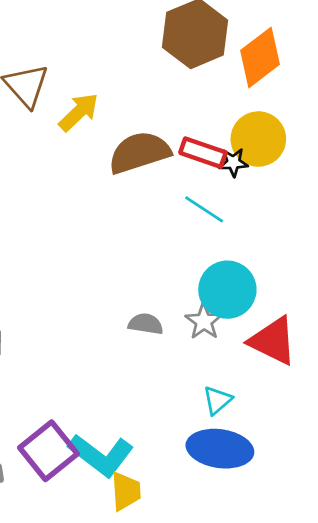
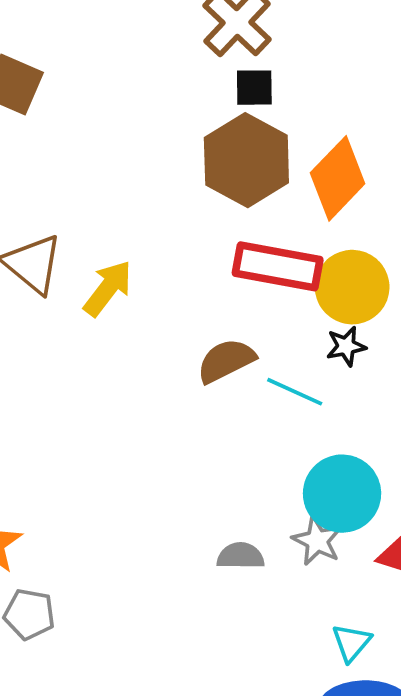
brown semicircle: (139, 152) -> (226, 361), moved, size x0.7
red rectangle: (203, 153) -> (278, 266), moved, size x1.4
black star: (233, 162) -> (346, 346), moved

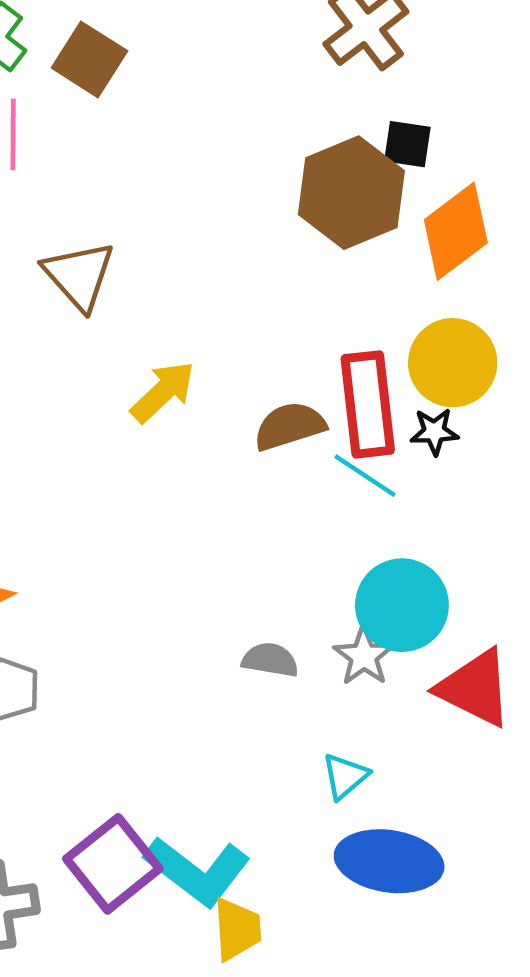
black square: (254, 88) -> (407, 144), moved
red rectangle: (278, 266) -> (368, 404), moved, turned 64
yellow arrow: (108, 288) -> (163, 392), moved
cyan triangle: (351, 643) -> (345, 776), moved

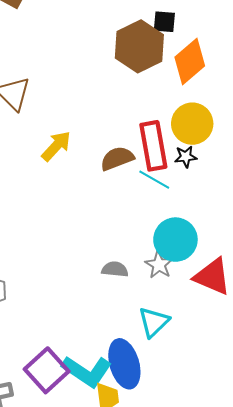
cyan triangle: (345, 776) -> (154, 322), size x1.4
blue ellipse: (389, 861) -> (124, 364), moved, turned 69

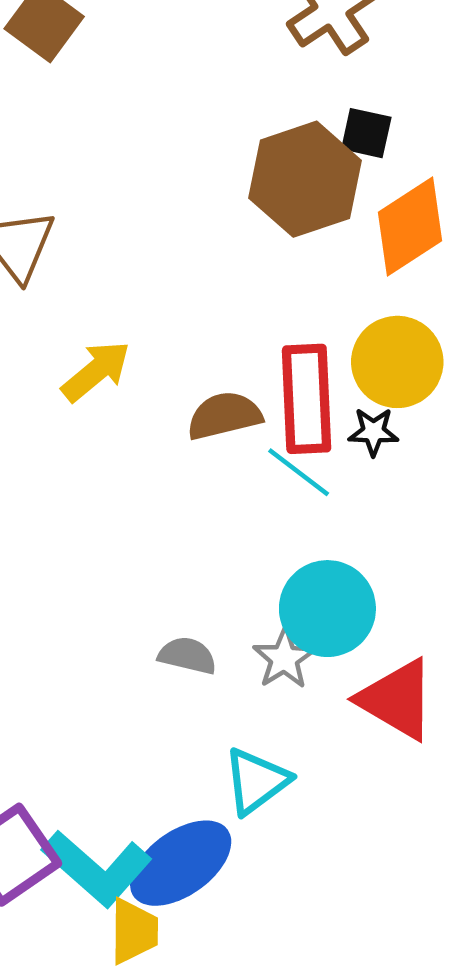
blue ellipse: (124, 364) -> (181, 863), turned 63

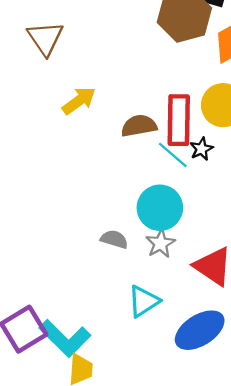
black star: (373, 432) -> (201, 149), moved, turned -30
cyan circle: (327, 609) -> (160, 208), moved
blue ellipse: (181, 863) -> (200, 330), moved

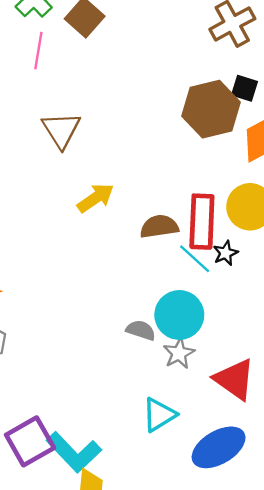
gray semicircle: (114, 239) -> (141, 330), moved

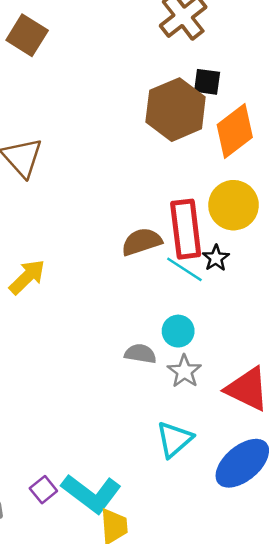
yellow arrow: (96, 198) -> (27, 277), moved
cyan circle: (179, 315) -> (178, 331), size x0.6
purple square: (30, 441) -> (43, 490), size x0.5

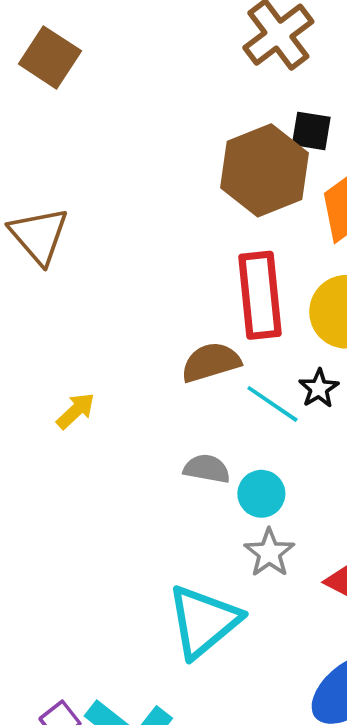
red rectangle: (186, 229) -> (260, 295), moved
yellow arrow: (27, 277) -> (76, 411), moved, size x0.7
gray semicircle: (140, 354) -> (207, 469), moved
cyan triangle: (174, 439) -> (204, 621), moved, size x1.4

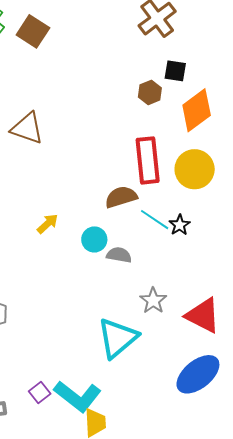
brown hexagon: (264, 170) -> (150, 92), size x0.5
brown triangle: (39, 235) -> (27, 128), turned -30
black star: (319, 388) -> (180, 225), moved
cyan circle: (261, 494) -> (94, 239), moved

